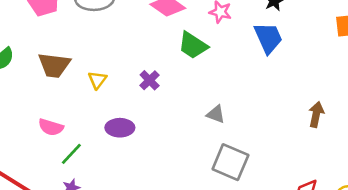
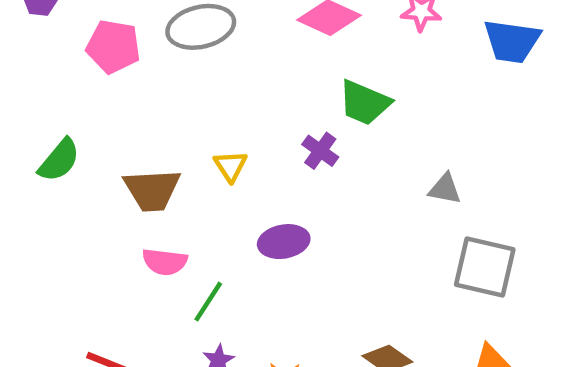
blue trapezoid: (268, 38) -> (512, 41), turned 132
green trapezoid: (193, 45) -> (364, 103), moved
brown trapezoid: (54, 65) -> (152, 190), moved

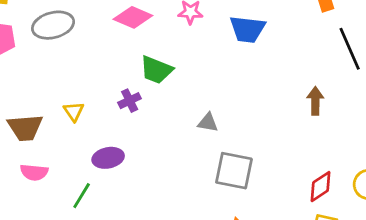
purple cross: (320, 151) -> (130, 101), turned 30
green line: (208, 302) -> (82, 196), moved

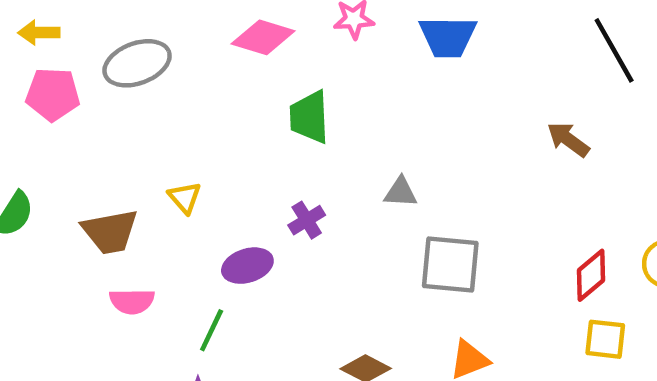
green trapezoid: (156, 70) -> (309, 117), turned 72
purple cross: (130, 101) -> (307, 220), moved
brown arrow: (315, 101) -> (568, 139), turned -48

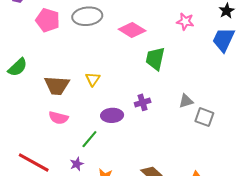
pink diamond: (263, 37) -> (132, 30), moved
blue trapezoid: (448, 37) -> (224, 40), turned 100
gray triangle: (401, 192) -> (186, 101), turned -35
gray square: (450, 265) -> (204, 117), moved, size x0.7

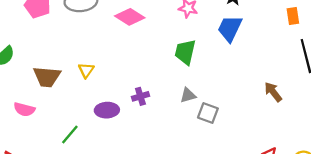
green trapezoid: (155, 59) -> (185, 52), moved
pink semicircle: (58, 118) -> (24, 109), moved
green line: (89, 139) -> (70, 134), moved

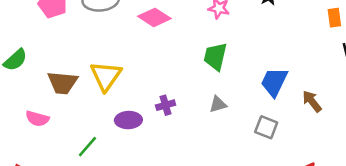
blue trapezoid: (230, 28) -> (274, 82), moved
yellow triangle: (86, 70) -> (106, 76), size x1.8
gray square: (208, 113) -> (266, 127), moved

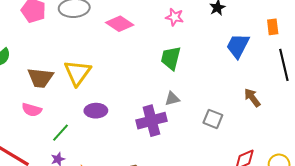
blue trapezoid: (274, 82) -> (238, 46), moved
purple cross: (166, 105) -> (151, 121), moved, size x1.8
pink semicircle: (37, 119) -> (32, 110), moved

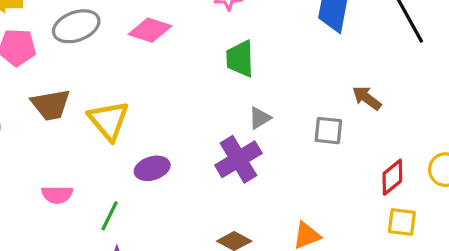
brown trapezoid: (40, 78) -> (51, 105), moved
brown arrow: (252, 98) -> (367, 98), moved

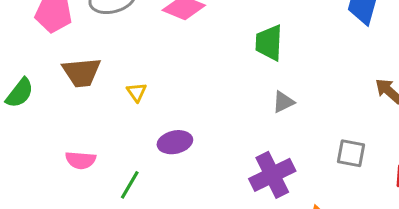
yellow triangle: (109, 120) -> (137, 92), size x0.5
gray square: (328, 131) -> (351, 153), moved
purple cross: (238, 159) -> (272, 175), moved

